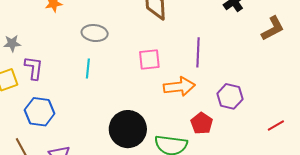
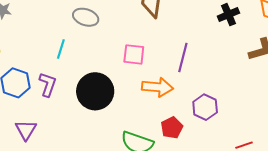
purple L-shape: (34, 68) -> (48, 84), moved
cyan line: (88, 69) -> (61, 49), moved
black circle: (128, 129) -> (95, 91), moved

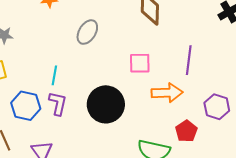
gray ellipse: (86, 17) -> (87, 32), turned -70
cyan line: (61, 49) -> (54, 75), moved

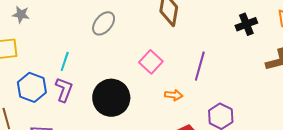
pink square: (140, 63) -> (151, 62), turned 35
orange arrow: (167, 93) -> (174, 95), size x0.6

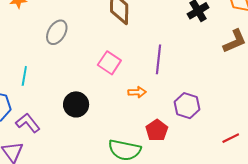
purple L-shape: (64, 90) -> (28, 123), moved, turned -50
black circle: (111, 98) -> (76, 104), size x0.7

